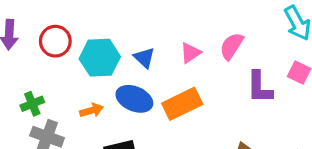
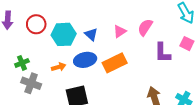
blue ellipse: (134, 99) -> (85, 60), turned -35

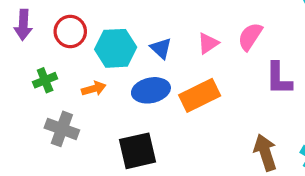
green cross: (22, 63) -> (45, 80), moved
orange arrow: (59, 67) -> (94, 89), moved

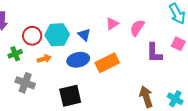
red circle: (70, 32) -> (32, 36), moved
pink triangle: (208, 43) -> (112, 24), moved

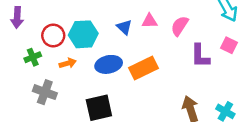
pink triangle: (112, 24) -> (150, 21), turned 32
blue triangle: (84, 35) -> (124, 27), moved

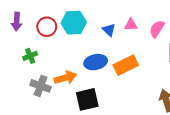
cyan hexagon: (83, 34) -> (74, 23), moved
red circle: (53, 36) -> (47, 27), moved
orange arrow: (68, 63) -> (65, 78), moved, size x1.5

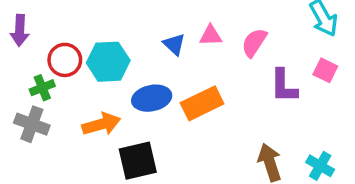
cyan hexagon: (74, 23) -> (108, 62), moved
red circle: (47, 27) -> (65, 60), moved
gray cross: (41, 86) -> (32, 124), moved

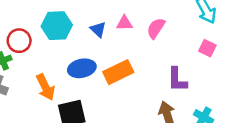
cyan hexagon: (108, 62) -> (57, 26), moved
purple L-shape: (284, 86) -> (177, 80), moved
orange arrow: (101, 124) -> (45, 87), turned 80

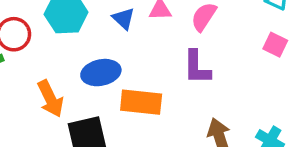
orange rectangle: (118, 72) -> (141, 102), moved, turned 32
purple L-shape: (177, 80) -> (197, 67), moved

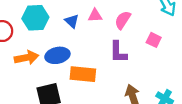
pink square: (275, 45) -> (154, 40), moved
orange arrow: (50, 99) -> (27, 58), moved, turned -75

